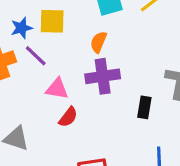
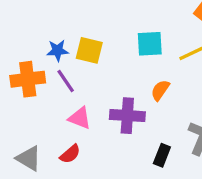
orange semicircle: (98, 42) -> (160, 90), moved
red semicircle: (68, 117) -> (70, 154), moved

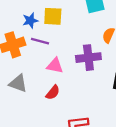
purple line: (66, 81) -> (40, 41), turned -30
gray triangle: (29, 158) -> (18, 83), moved

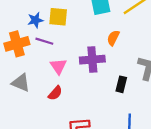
pink triangle: (55, 66) -> (58, 66), turned 42

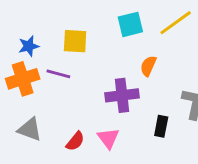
blue star: (35, 20) -> (29, 46), moved
pink triangle: (58, 66) -> (108, 138), moved

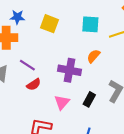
purple line: (58, 74) -> (27, 65), moved
pink triangle: (108, 138) -> (62, 102), moved
red semicircle: (75, 141) -> (34, 84), moved

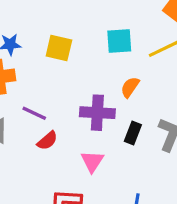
black rectangle: (89, 99) -> (133, 133), moved

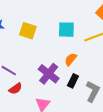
purple cross: (97, 113) -> (49, 74), turned 30
black rectangle: (133, 133) -> (73, 81), moved

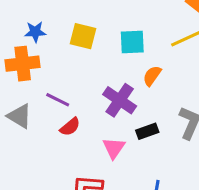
cyan square: (66, 30) -> (132, 42), moved
black rectangle: (73, 81) -> (147, 131), moved, turned 48

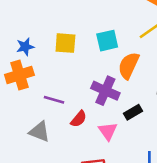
orange semicircle: (152, 76) -> (129, 66), size x1.5
gray triangle: (20, 116) -> (40, 132), moved
red semicircle: (70, 127) -> (79, 119), moved

